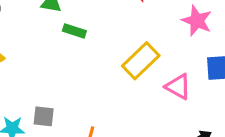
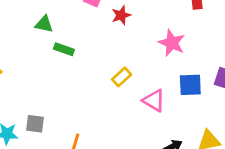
yellow rectangle: (141, 61) -> (122, 77), size x0.6

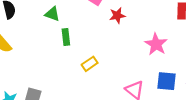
green rectangle: (64, 49) -> (66, 37), turned 56
yellow rectangle: (122, 77) -> (90, 64), moved

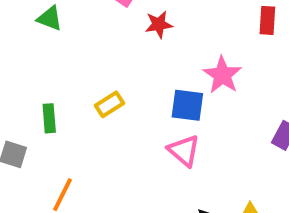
green rectangle: (66, 37) -> (49, 118), moved
blue square: (167, 81) -> (187, 105), moved

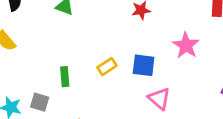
blue square: (187, 105) -> (144, 65), moved

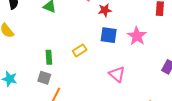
blue square: (144, 65) -> (109, 35), moved
gray square: (40, 102) -> (44, 78), moved

